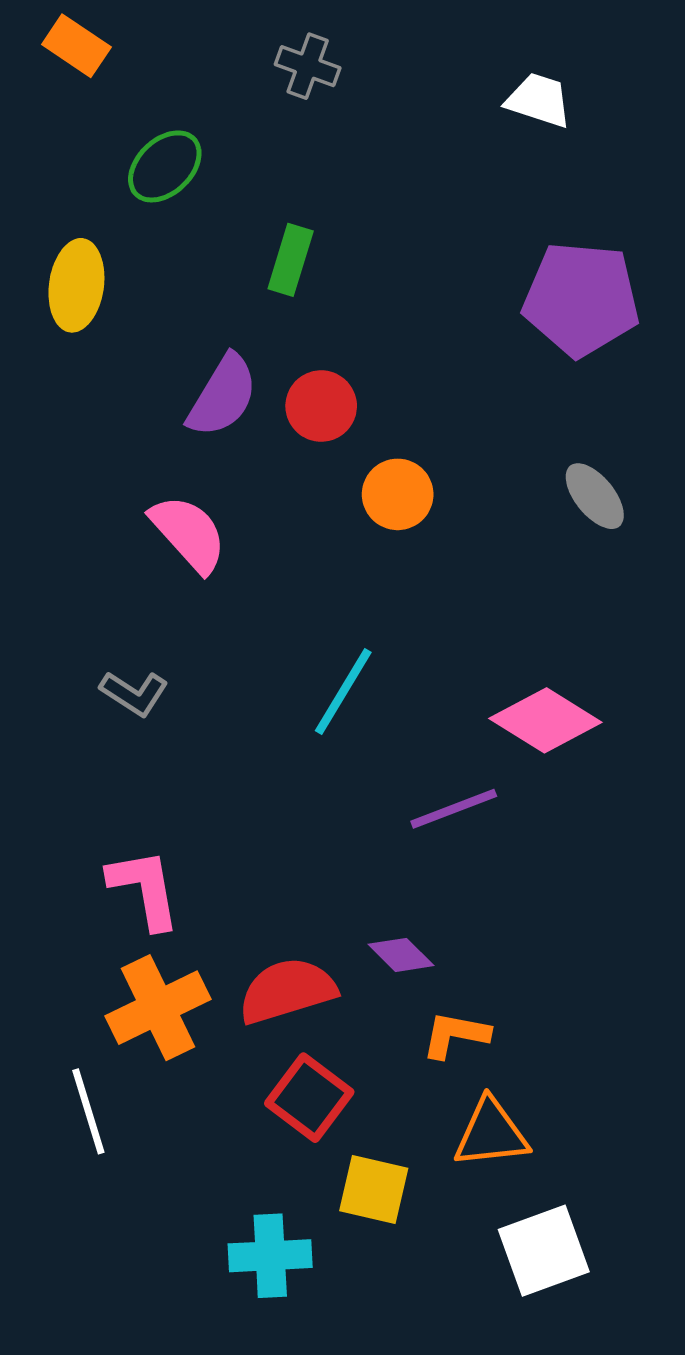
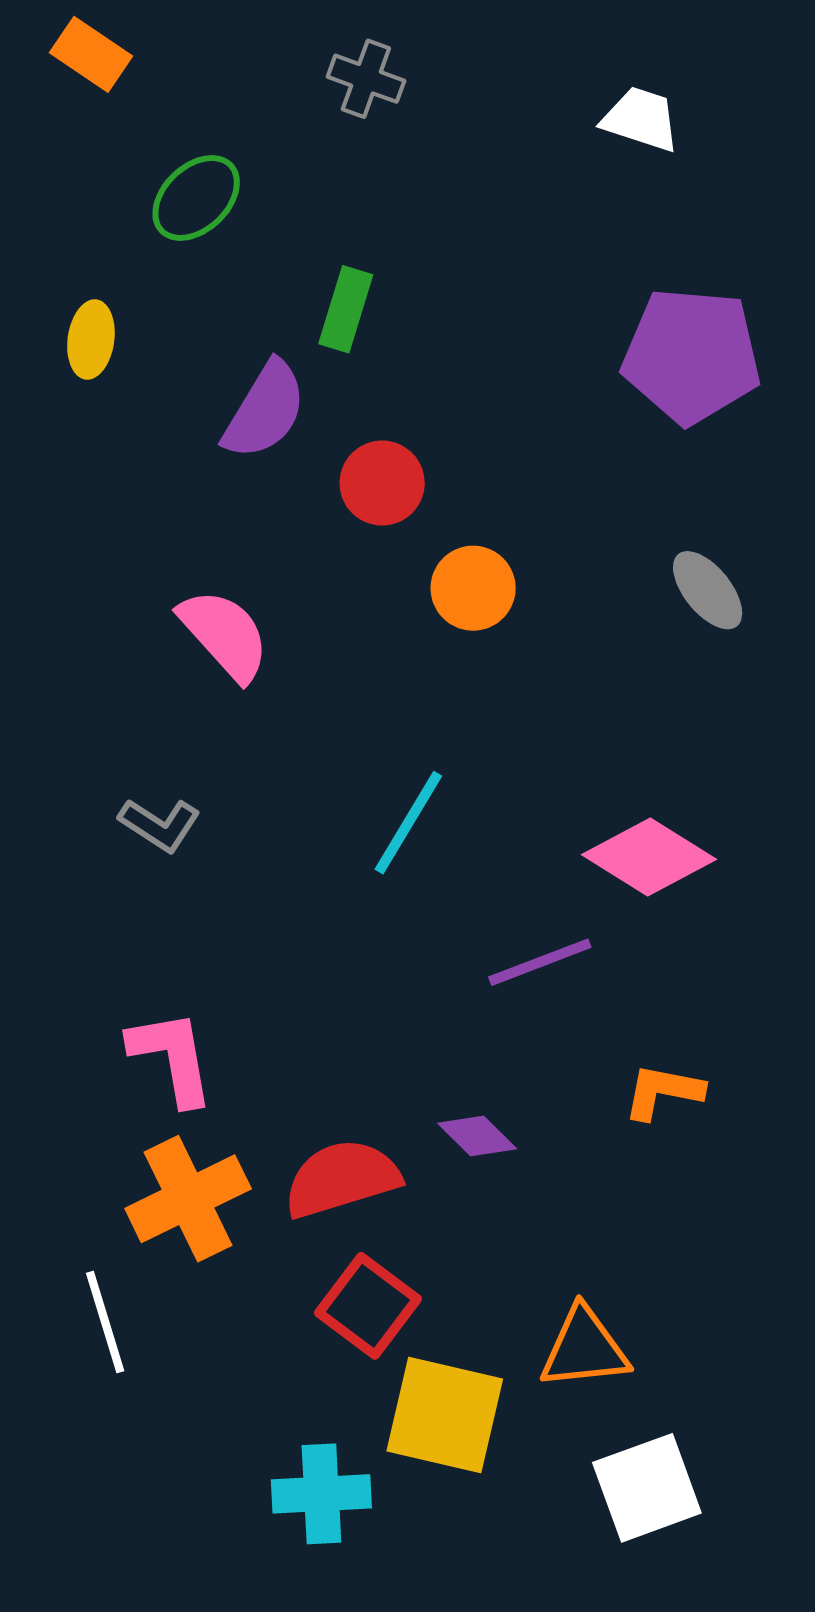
yellow ellipse: (76, 285) -> (91, 339), size x0.7
purple semicircle: (223, 396) -> (265, 410), moved
orange L-shape: (455, 1035) -> (663, 1092), moved
yellow square: (374, 1189) -> (445, 1415), size x1.4

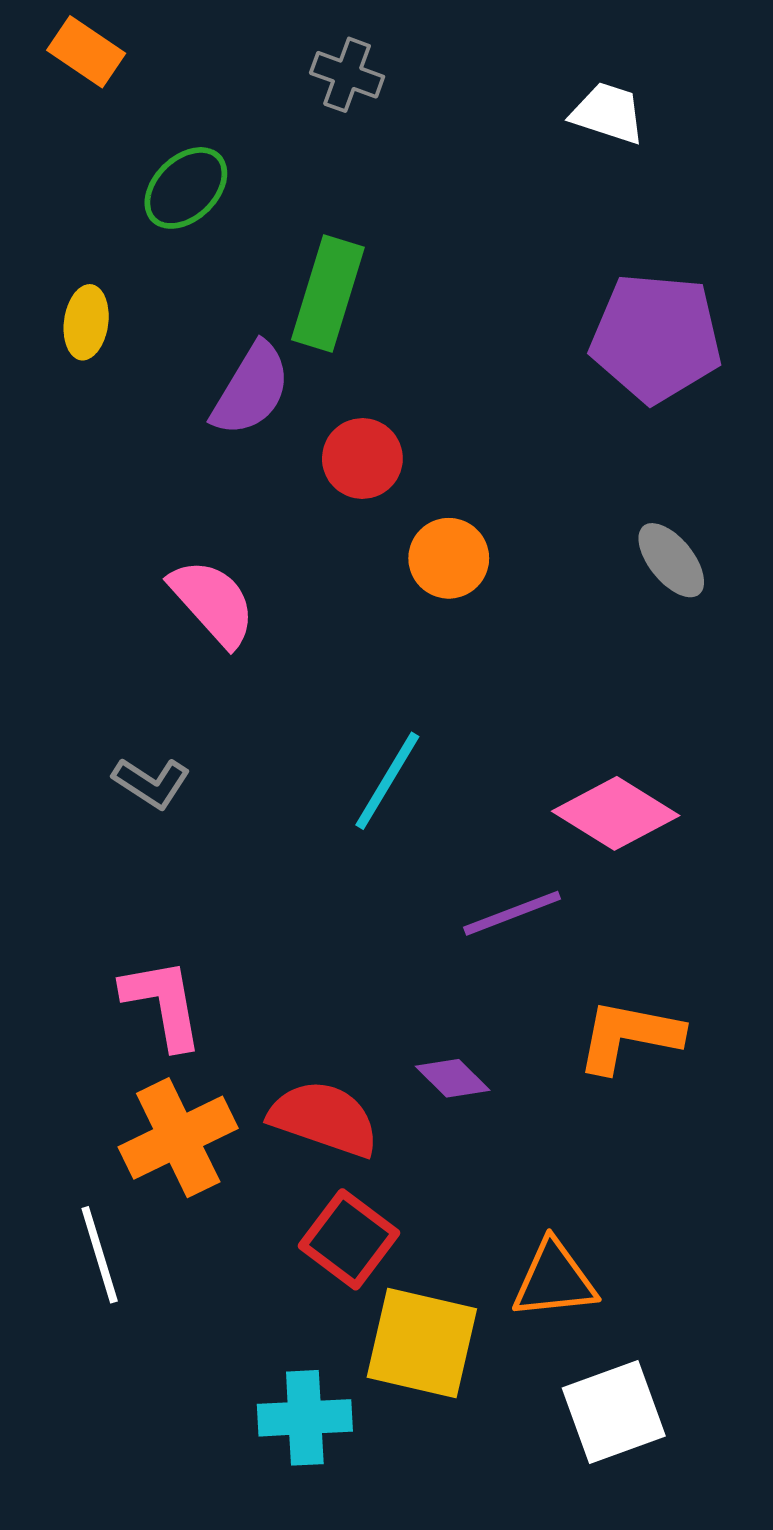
green rectangle: (346, 309) -> (328, 294), size x1.4
orange L-shape: (663, 1092) -> (629, 1036), size x1.4
red semicircle: (342, 1178) -> (324, 1119), turned 36

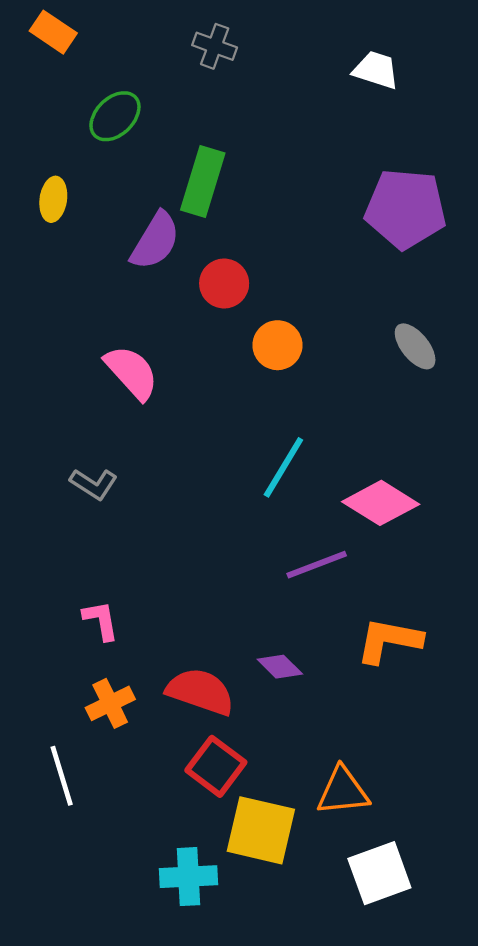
cyan line: (387, 781) -> (283, 467), moved
pink L-shape: (163, 1003) -> (101, 620), size x0.7
orange cross: (178, 1138) -> (110, 703), size x0.7

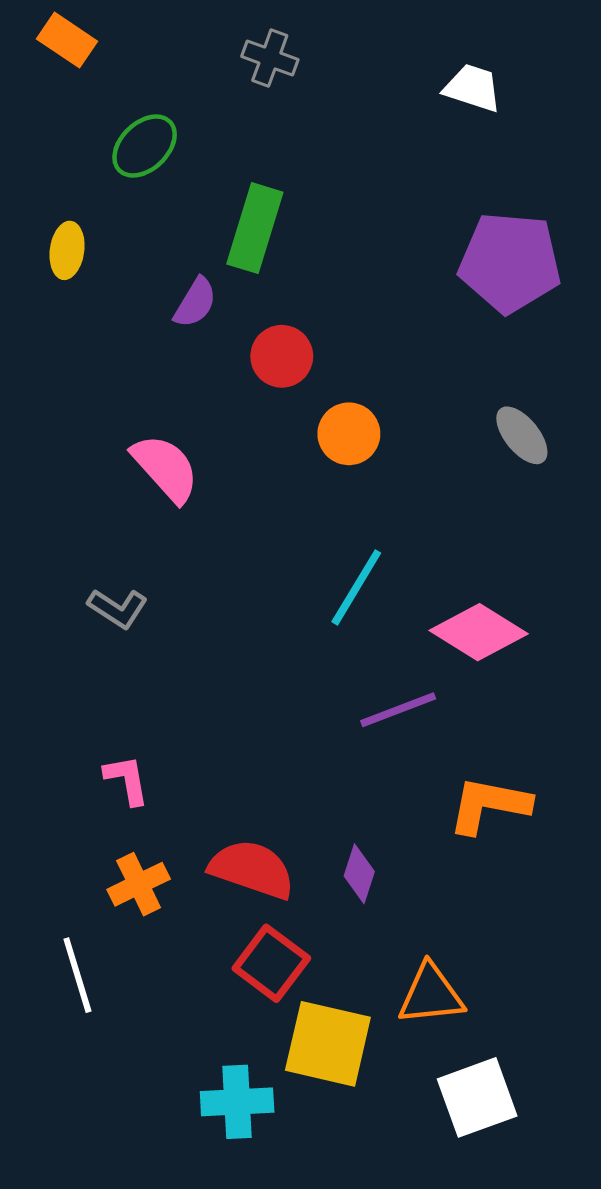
purple semicircle: (155, 241) -> (195, 303), size x0.7
purple diamond: (280, 667) -> (359, 874), moved, turned 63

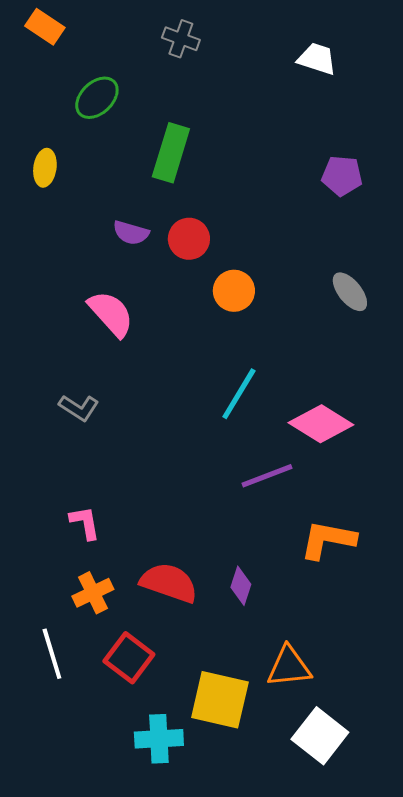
purple pentagon: (510, 262) -> (342, 176), size x0.6
purple semicircle: (195, 303) -> (131, 233), moved, turned 75
red square: (271, 963) -> (129, 658), moved
white square: (477, 1097) -> (320, 736), turned -32

